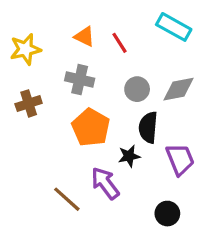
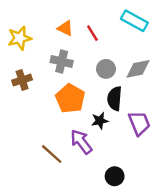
black circle: (167, 214) -> (115, 176), moved

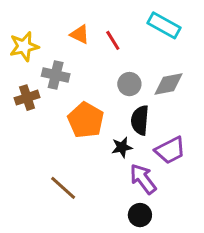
gray cross: (62, 62) -> (56, 75), moved
purple trapezoid: (139, 123) -> (170, 150), turned 85
purple arrow: (81, 142) -> (143, 179), moved

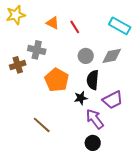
cyan rectangle: (164, 25) -> (120, 26), moved
yellow star: (24, 46) -> (16, 15), moved

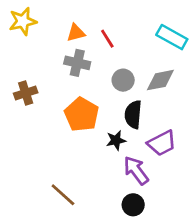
orange triangle: (53, 23) -> (76, 33), turned -40
gray cross: (37, 50) -> (77, 63), moved
brown line: (42, 125) -> (63, 195), moved

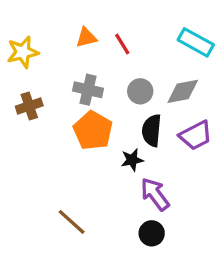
yellow star: (23, 21) -> (23, 52), moved
gray cross: (77, 63) -> (88, 90), moved
purple trapezoid: (162, 143) -> (196, 135), moved

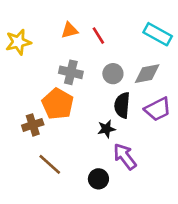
brown cross: (29, 106) -> (33, 125), moved
orange pentagon: (93, 130) -> (58, 104), moved
brown line: (72, 222) -> (50, 164), moved
black circle: (152, 233) -> (98, 179), moved

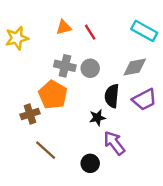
gray circle: (113, 74) -> (90, 68), moved

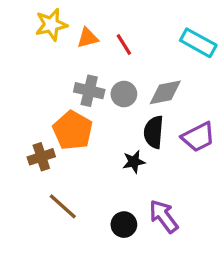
yellow star: (17, 38) -> (51, 25), moved
gray diamond: (135, 67) -> (165, 92), moved
purple arrow: (114, 143) -> (164, 216), moved

